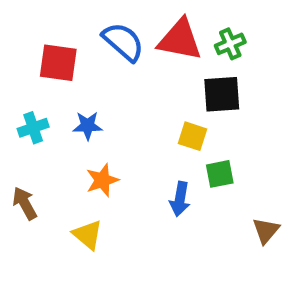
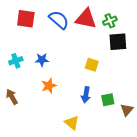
red square: (58, 63) -> (26, 19), moved
black square: (222, 94) -> (118, 42), moved
green square: (220, 174) -> (108, 100), moved
yellow triangle: (88, 235) -> (72, 123), moved

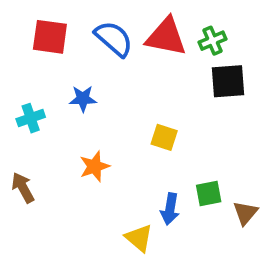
blue star: (42, 60) -> (83, 99), moved
yellow square: (92, 65) -> (164, 137), moved
blue arrow: (86, 95) -> (170, 209), moved

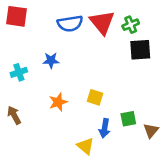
red square: (50, 37) -> (16, 16), moved
red triangle: (166, 37) -> (102, 22), turned 40
blue semicircle: (114, 39) -> (70, 23), turned 130
yellow square: (164, 137) -> (95, 97), moved

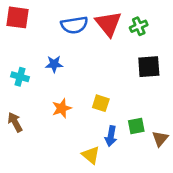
black square: (140, 50) -> (149, 67), moved
cyan cross: (19, 72) -> (20, 77), turned 35

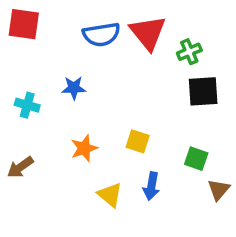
green cross: (139, 26) -> (189, 52), moved
brown arrow: (15, 122) -> (20, 167), turned -96
green square: (136, 126) -> (196, 159), moved, turned 30
yellow triangle: (91, 155) -> (110, 195), moved

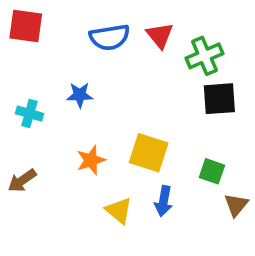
red triangle: (148, 33) -> (160, 35), size x0.7
green cross: (189, 52) -> (205, 56), size x1.4
yellow square: (138, 141) -> (149, 153), size x1.5

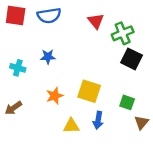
blue semicircle: (110, 37) -> (49, 15), moved
black square: (219, 99) -> (131, 59), turned 30
yellow triangle: (119, 210) -> (71, 126), turned -42

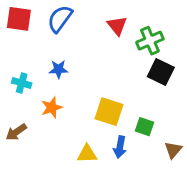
blue semicircle: (49, 15) -> (60, 19), turned 135
orange star: (55, 96) -> (52, 108), moved
green square: (127, 102) -> (144, 127), moved

